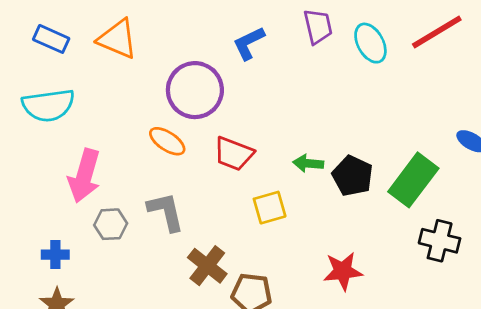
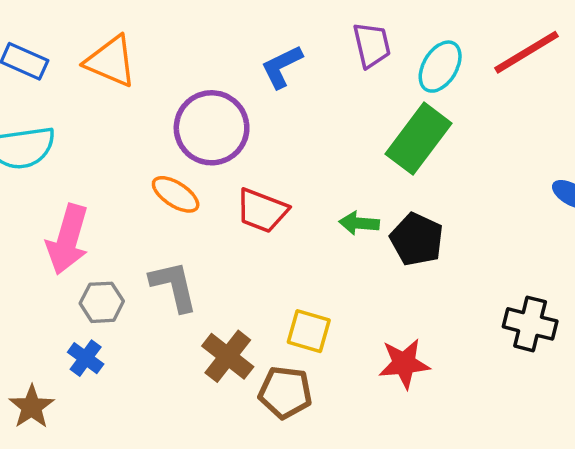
cyan ellipse: (370, 43) -> (440, 67), turned 60
green rectangle: (413, 180) -> (419, 139), moved
yellow square: (270, 208) -> (309, 331), moved, turned 32
blue cross: (55, 255) -> (86, 358), moved, turned 36

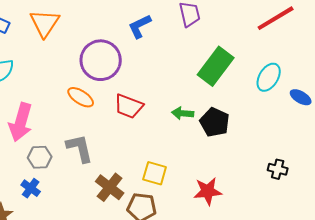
orange triangle: (111, 61) -> (45, 23), turned 40
cyan ellipse: (440, 67) -> (269, 77), moved
black cross: (530, 324) -> (278, 169), size x0.7

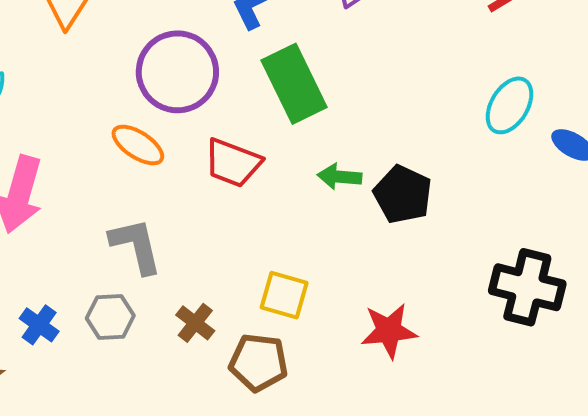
green rectangle: (216, 66) -> (294, 84), moved, turned -63
gray hexagon: (40, 157) -> (110, 317), moved
black cross: (278, 169) -> (527, 287), size x1.8
brown cross: (110, 187) -> (195, 323), size x0.7

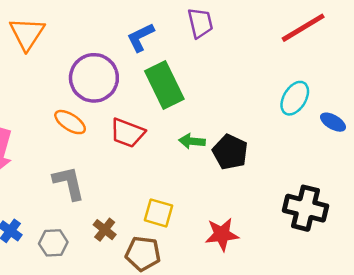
gray hexagon: (110, 317) -> (53, 243), moved

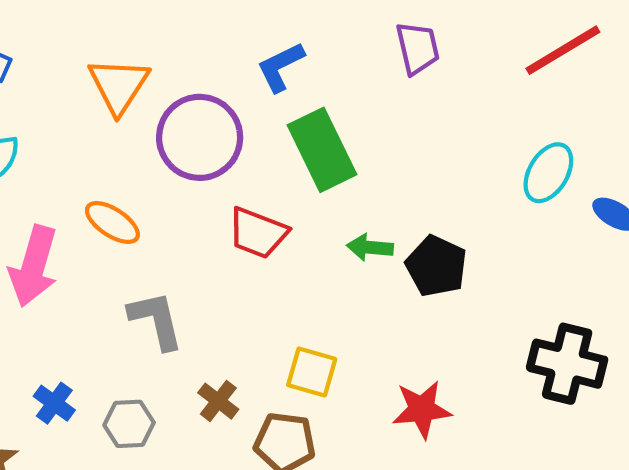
purple trapezoid: (200, 23) -> (418, 48), moved
orange triangle: (27, 34) -> (119, 85), moved
orange ellipse: (70, 122) -> (112, 223), moved

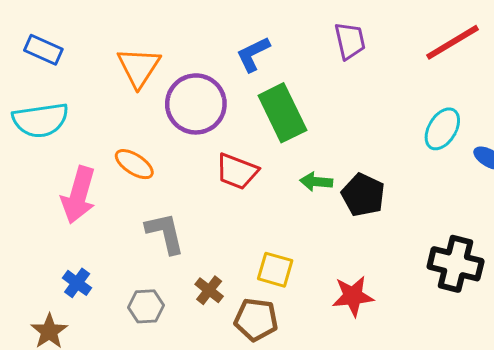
blue cross: (54, 403) -> (77, 283), moved

